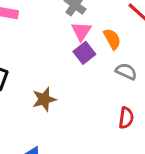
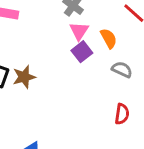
brown star: (44, 99) -> (24, 77), moved

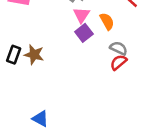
brown star: (24, 77) -> (34, 55), turned 30
red semicircle: (122, 114) -> (119, 62), moved, turned -138

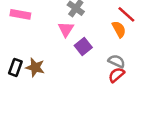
pink triangle: (81, 15) -> (66, 29), moved
orange semicircle: (107, 21) -> (119, 29), moved

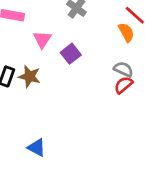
pink triangle: (66, 29) -> (42, 39), moved
purple square: (83, 46) -> (71, 54), moved

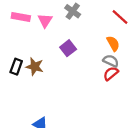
orange semicircle: (126, 32) -> (113, 44), moved
pink triangle: (42, 39) -> (45, 20), moved

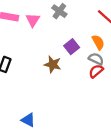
purple square: (68, 48) -> (72, 47), moved
brown star: (35, 67) -> (53, 64), moved

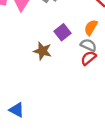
orange semicircle: (98, 42) -> (91, 27), turned -120

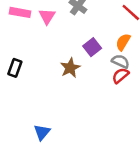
brown star: (43, 51) -> (70, 68), turned 30
blue triangle: (17, 110) -> (42, 132), turned 42

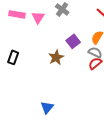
blue triangle: (42, 132) -> (47, 107), moved

